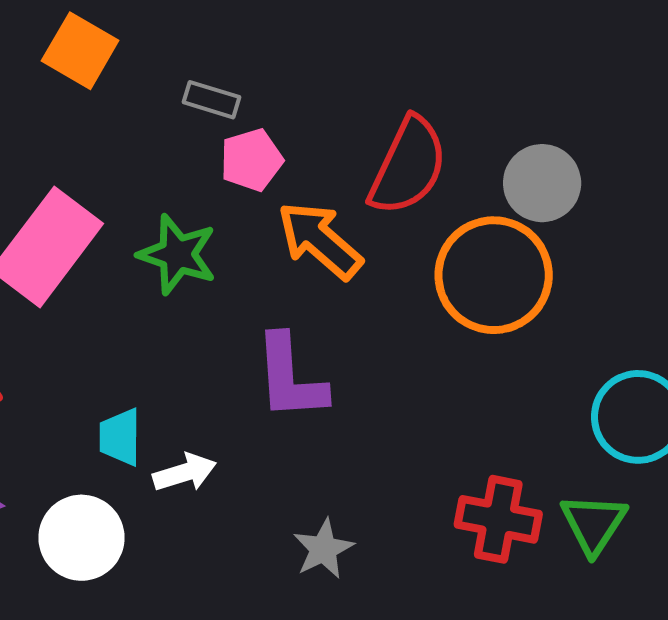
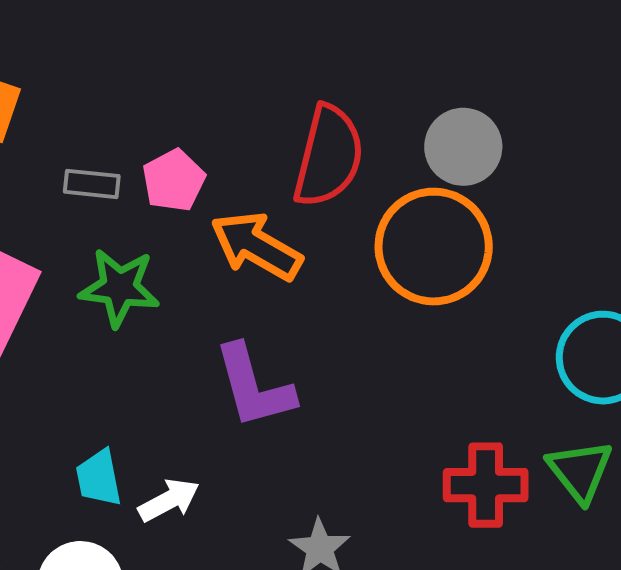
gray rectangle: (212, 100) -> (92, 184), moved

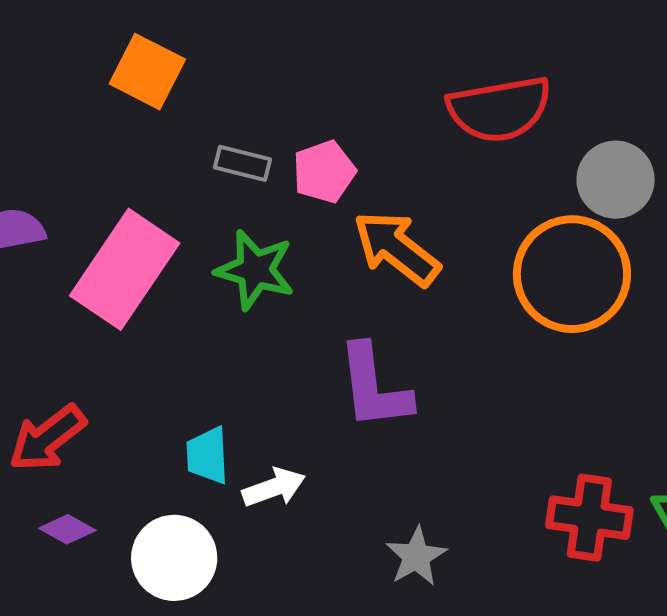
red semicircle: (329, 156) -> (499, 109), moved, turned 58

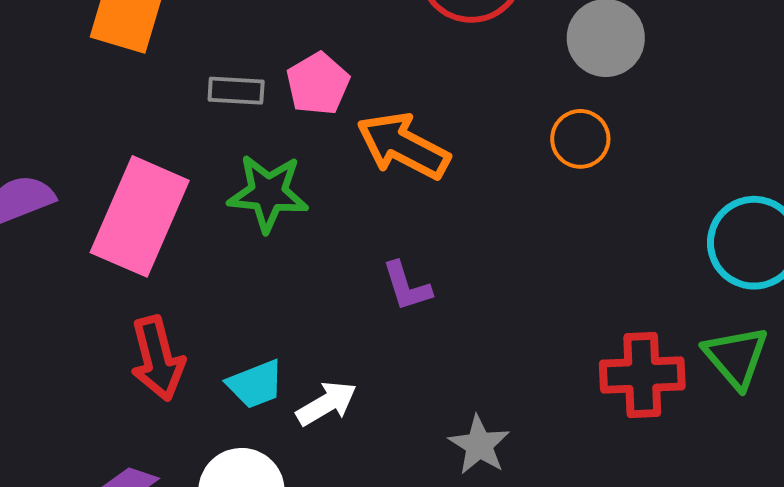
orange circle: (572, 274) -> (580, 139), size x0.5
purple L-shape: (374, 387) -> (407, 286), size x0.6
red arrow: (47, 438) -> (157, 358), moved, turned -56
cyan trapezoid: (207, 455) -> (255, 384), turned -98

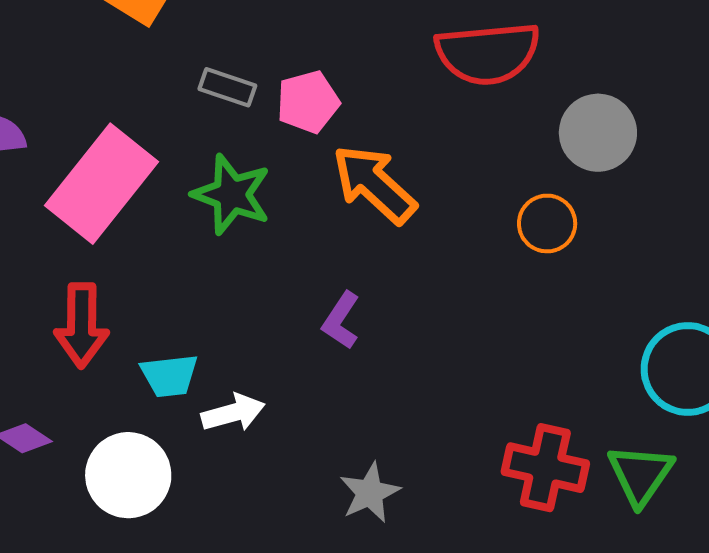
purple L-shape: (407, 286) -> (341, 320), turned 36

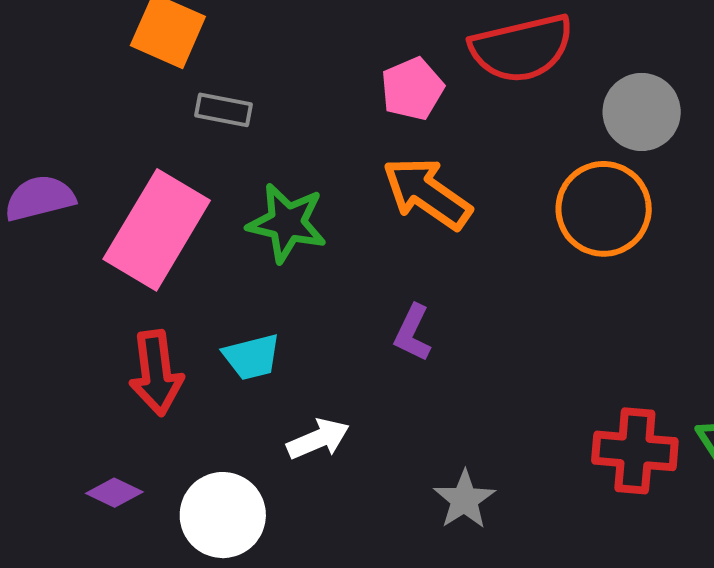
gray rectangle: (227, 87) -> (223, 110), moved
pink pentagon: (308, 102) -> (412, 89), moved
orange circle: (547, 223) -> (604, 209), size x1.6
cyan trapezoid: (169, 376) -> (252, 357), moved

